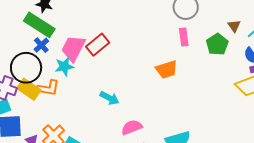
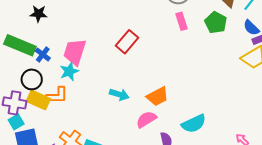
green rectangle: (39, 25) -> (20, 45), moved
red rectangle: (98, 45) -> (127, 42), moved
black circle: (26, 68) -> (32, 79), size x0.7
orange trapezoid: (167, 69) -> (157, 96), moved

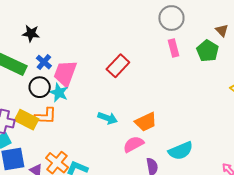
blue cross: (43, 54) -> (44, 62), moved
cyan star: (69, 71) -> (59, 93), turned -30
black circle: (32, 79) -> (40, 87), moved

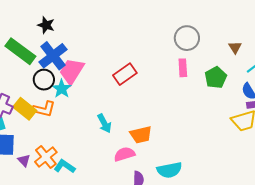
brown triangle: (222, 30) -> (235, 47), moved
blue cross: (44, 62) -> (53, 56), size x1.8
cyan arrow: (108, 118) -> (104, 123), turned 30

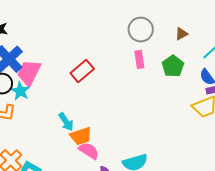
brown triangle: (235, 47) -> (182, 34), moved, turned 40
orange trapezoid: (141, 135) -> (81, 136), moved
pink semicircle: (124, 154) -> (89, 151), turned 55

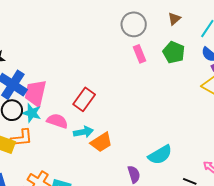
red rectangle: (82, 71) -> (84, 99), moved
cyan arrow: (66, 122) -> (83, 132), turned -54
pink semicircle: (89, 151) -> (57, 121), moved

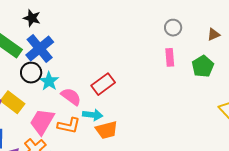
gray circle: (134, 24) -> (173, 28), size x0.7
pink trapezoid: (35, 93) -> (42, 122), moved
orange L-shape: (22, 138) -> (69, 126), moved

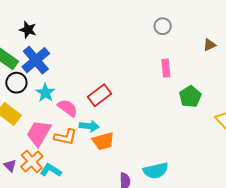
gray circle: (173, 28) -> (163, 26), moved
green pentagon: (203, 66) -> (190, 97), moved
black circle: (31, 73) -> (16, 83), moved

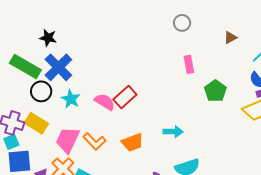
pink semicircle: (67, 108) -> (105, 102), moved
cyan arrow: (89, 126) -> (173, 132), moved
orange L-shape: (65, 137) -> (94, 141), turned 40

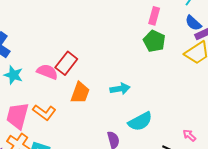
pink rectangle: (189, 64) -> (154, 16), moved, turned 36
orange trapezoid: (132, 142) -> (80, 93), moved, turned -40

